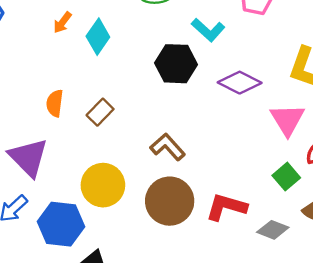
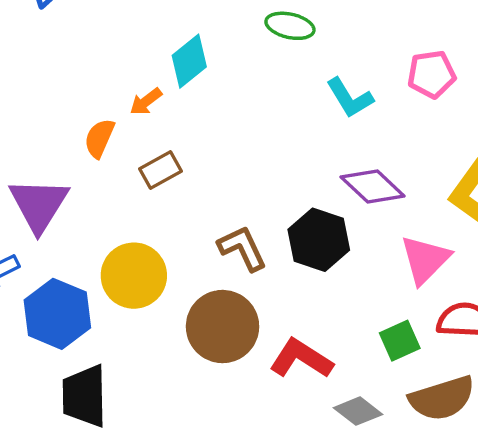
orange arrow: (62, 23) -> (146, 102), moved
black hexagon: (176, 64) -> (319, 240), moved

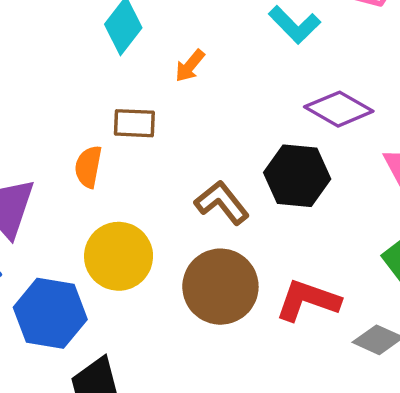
orange arrow: (146, 102) -> (190, 66), moved
orange semicircle: (99, 138) -> (88, 167), moved
brown rectangle: (160, 170) -> (134, 123), moved, turned 45

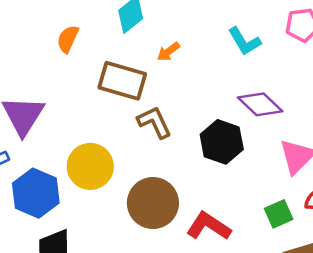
brown rectangle: (134, 123) -> (122, 81), size x1.6
orange semicircle: (88, 167) -> (68, 39), moved
brown L-shape: (222, 203) -> (154, 122), moved

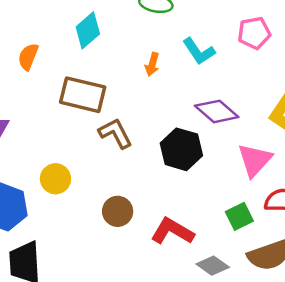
orange arrow: (168, 52) -> (152, 64), moved, turned -35
yellow circle: (90, 166) -> (55, 179), size x0.7
brown circle: (153, 203) -> (118, 211), size x0.6

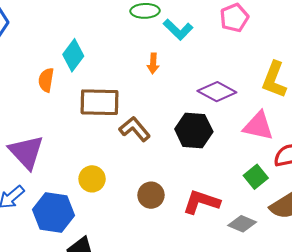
cyan diamond: (88, 30) -> (73, 55), moved
cyan L-shape: (199, 51) -> (178, 30), moved
pink triangle: (255, 160) -> (258, 126), turned -48

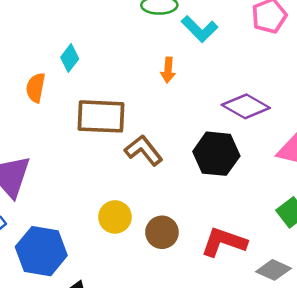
cyan diamond: (73, 55) -> (70, 58), size x0.7
yellow circle: (92, 179) -> (115, 217), moved

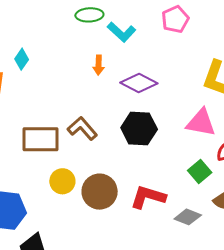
purple diamond: (246, 106) -> (139, 83), moved
brown rectangle: (101, 116) -> (41, 139), moved
brown circle: (162, 232) -> (100, 192), size x1.4

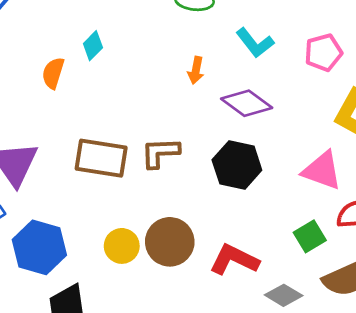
pink pentagon: (175, 19) -> (323, 52), moved
cyan L-shape: (122, 32) -> (255, 43), moved
brown L-shape: (82, 128) -> (160, 153), turned -60
yellow circle: (62, 181) -> (122, 246), moved

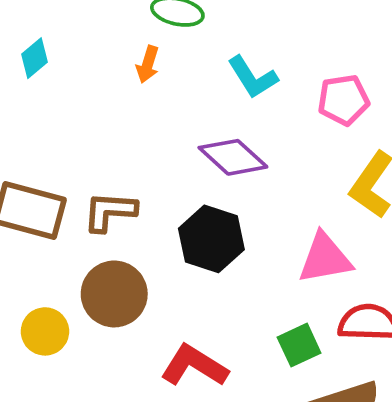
orange arrow: (196, 70) -> (148, 64), moved
pink triangle: (322, 170) -> (325, 258), turned -36
brown circle: (170, 242) -> (114, 294), moved

